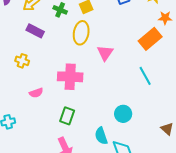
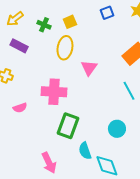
cyan circle: (123, 114) -> (117, 129), moved
green rectangle: (67, 116) -> (68, 126), moved, size x1.4

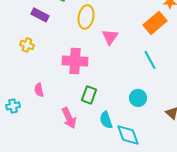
pink semicircle: (20, 108) -> (39, 90), moved, turned 96
green rectangle: (68, 126) -> (89, 95), size x0.7
pink arrow: (49, 163) -> (69, 118), moved

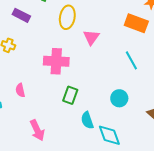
orange rectangle: (155, 23) -> (136, 23), turned 60
pink arrow: (69, 118) -> (37, 130), moved

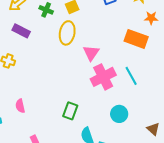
pink cross: (56, 61) -> (103, 77), moved, turned -30

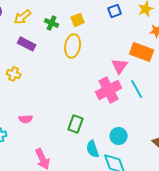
pink triangle: (91, 53) -> (120, 66), moved
pink semicircle: (20, 106) -> (26, 119), turned -80
cyan circle: (119, 114) -> (119, 136), moved

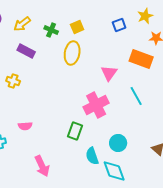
blue square: (115, 11) -> (119, 25), moved
pink triangle: (120, 66) -> (109, 73), moved
pink cross: (109, 90) -> (96, 105), moved

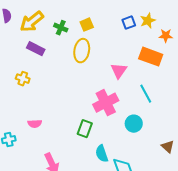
yellow star: (145, 16) -> (148, 21), moved
yellow arrow: (22, 24) -> (32, 22), size x1.4
cyan circle: (118, 143) -> (134, 124), moved

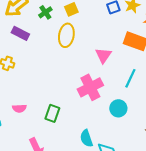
green cross: (61, 28) -> (45, 12), turned 32
cyan line: (146, 94) -> (130, 78), turned 54
green rectangle: (85, 129) -> (52, 113), moved

